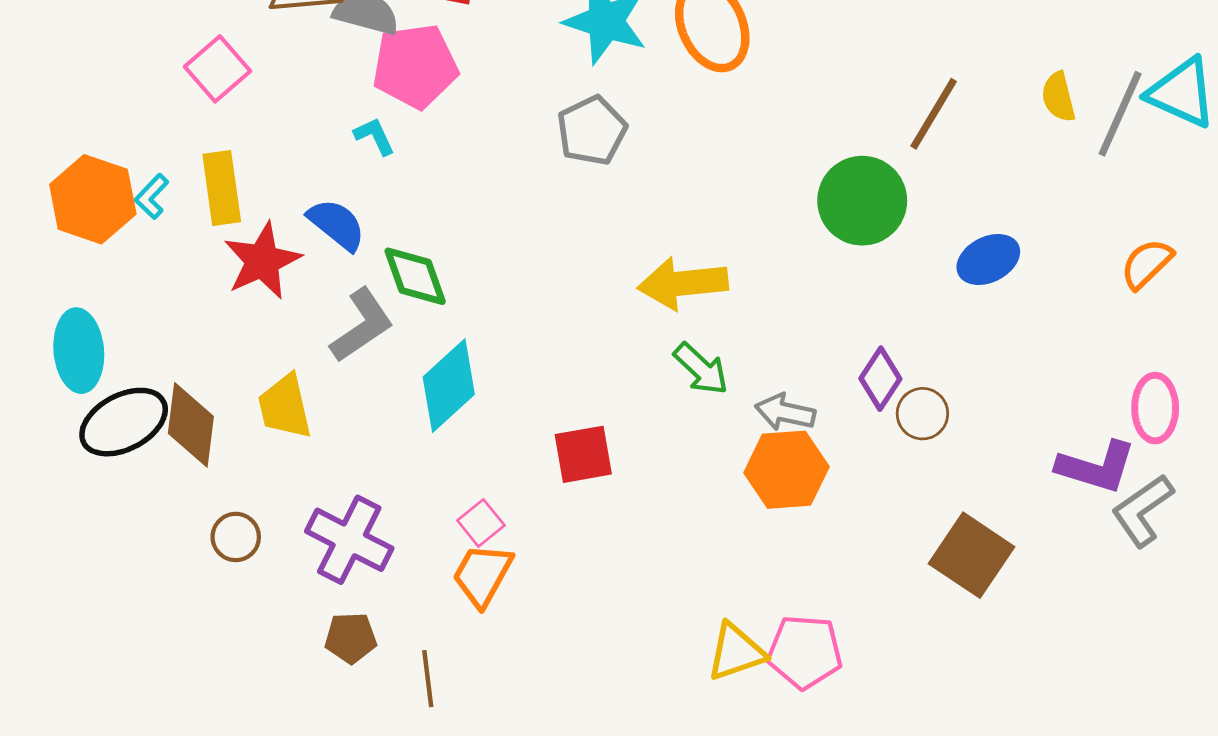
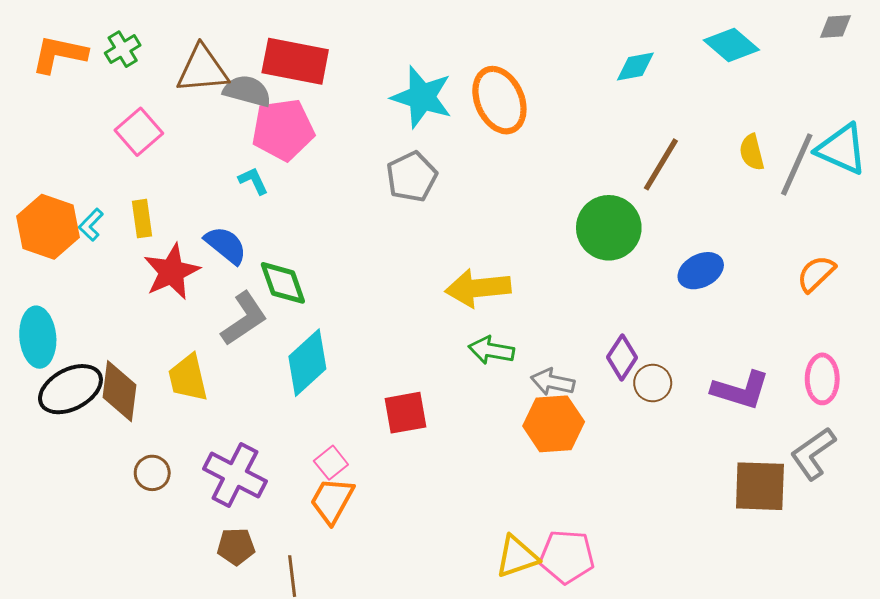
yellow rectangle: (222, 188) -> (142, 219), size x0.7
green arrow: (701, 369) -> (491, 350), turned 147
purple L-shape: (1096, 467) -> (741, 390), moved
brown square: (972, 555) -> (760, 486), moved, turned -32

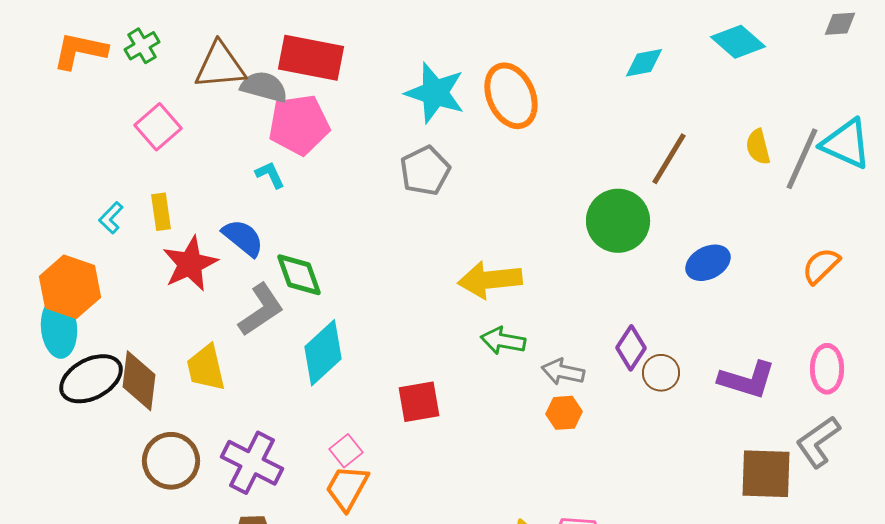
orange hexagon: (48, 227) -> (70, 287), moved
orange hexagon: (554, 424) -> (564, 413), size x0.6
brown circle: (152, 473) -> (171, 461), size x1.6

